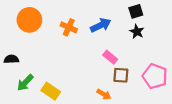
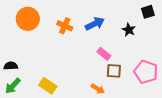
black square: (136, 11) -> (148, 12), moved
black semicircle: (11, 59) -> (11, 66), moved
green arrow: (25, 83) -> (13, 86), moved

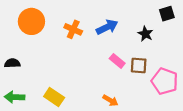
black semicircle: (11, 66) -> (12, 63), moved
brown square: (114, 71) -> (139, 65), moved
green arrow: (13, 86) -> (15, 97), turned 48

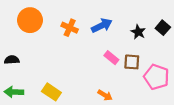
black square: (167, 14) -> (163, 28), moved, turned -32

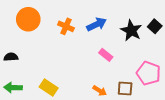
black star: (138, 32) -> (131, 30), size x1.5
brown square: (132, 62) -> (125, 89), moved

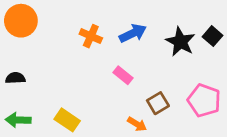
orange circle: (28, 19) -> (21, 21), moved
pink rectangle: (106, 55) -> (123, 75), moved
brown square: (125, 89) -> (158, 103), moved, turned -35

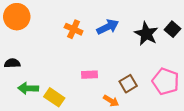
pink rectangle: (123, 75) -> (89, 75), moved, turned -42
green arrow: (18, 120) -> (28, 88), moved

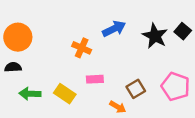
orange circle: (17, 17) -> (18, 37), moved
orange cross: (74, 29) -> (82, 48), moved
yellow rectangle: (54, 97) -> (65, 94), moved

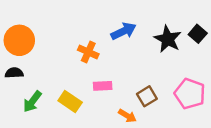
green arrow: (30, 94) -> (32, 101), turned -55

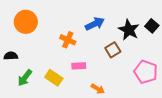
orange circle: (19, 40) -> (26, 22), moved
brown square: (147, 96) -> (113, 50), moved

